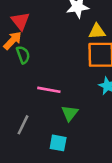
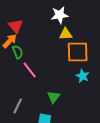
yellow triangle: (97, 31) -> (66, 34), moved
pink line: (49, 90) -> (30, 70), moved, turned 42

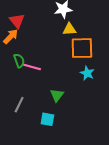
green semicircle: (18, 52) -> (19, 61), moved
pink line: (30, 70) -> (32, 67), turned -36

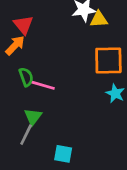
yellow triangle: (69, 29) -> (99, 19), moved
green triangle: (57, 95) -> (33, 117), moved

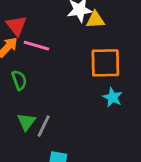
pink line: (43, 85) -> (36, 46), moved
gray line: (26, 135) -> (44, 126), moved

